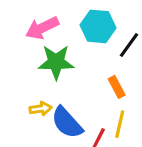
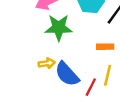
orange rectangle: (117, 87) -> (105, 47), turned -63

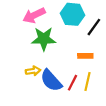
red line: (91, 87) -> (73, 83), moved

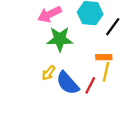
yellow arrow: (33, 71) -> (48, 73), turned 136
yellow line: (87, 82) -> (106, 72), moved

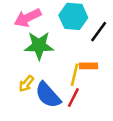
yellow line: (106, 72) -> (75, 75), moved

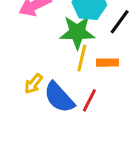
green star: (39, 46) -> (77, 32), moved
yellow line: (75, 75) -> (82, 58), moved

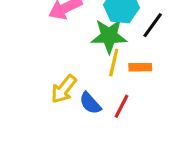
yellow arrow: (33, 84) -> (64, 89), size x1.4
blue semicircle: (59, 97) -> (90, 103), size x0.7

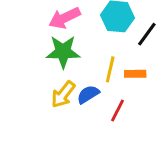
green star: (109, 36) -> (63, 52), moved
blue semicircle: (90, 103) -> (88, 94), moved, turned 100

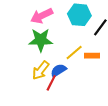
yellow line: (110, 69) -> (74, 53), turned 36
red line: (118, 111) -> (51, 83), moved

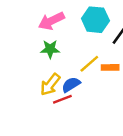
green star: (41, 40) -> (50, 49), size x0.7
red line: (51, 83) -> (62, 99), turned 42

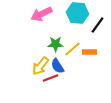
green star: (50, 49) -> (56, 44), moved
blue semicircle: (71, 85) -> (58, 66), turned -91

